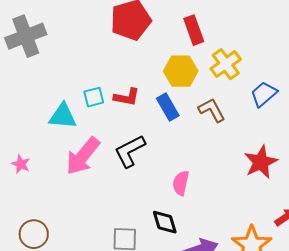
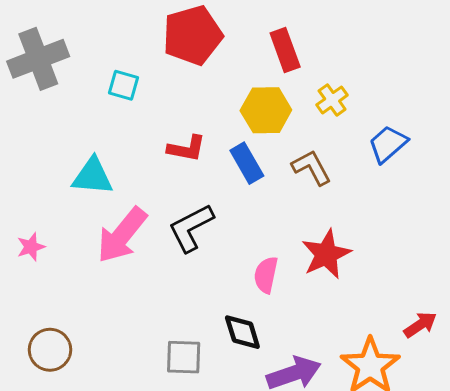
yellow cross: (226, 64) -> (332, 100), size x0.7
cyan square: (94, 97) -> (123, 85), moved, turned 30
red star: (261, 162) -> (326, 254), moved
pink star: (21, 164) -> (31, 247), turned 30

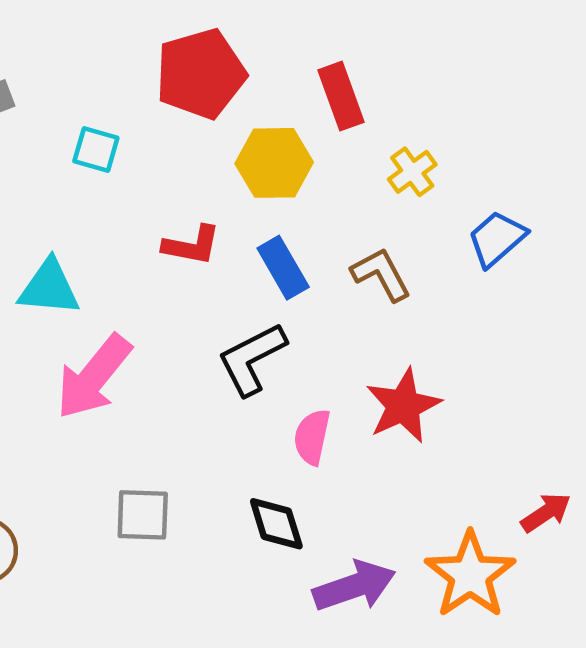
yellow hexagon: (266, 110) -> (274, 163), moved
black L-shape: (191, 228) -> (252, 359), moved
gray square: (184, 357) -> (143, 515), moved

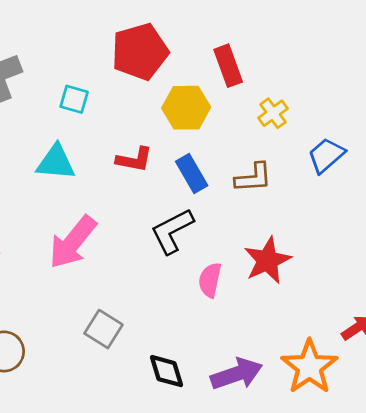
brown L-shape: (381, 274) -> (253, 178), turned 114
cyan triangle: (49, 288) -> (56, 162), moved
gray square: (143, 515) -> (103, 329), turned 30
black diamond: (276, 524) -> (167, 371), moved

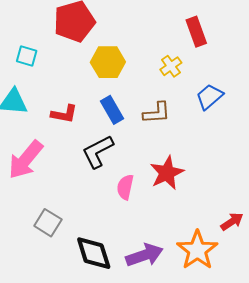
red rectangle: (228, 66) -> (196, 32), moved
red L-shape: (134, 160) -> (64, 114), moved
black diamond: (167, 371) -> (94, 253), size x1.4

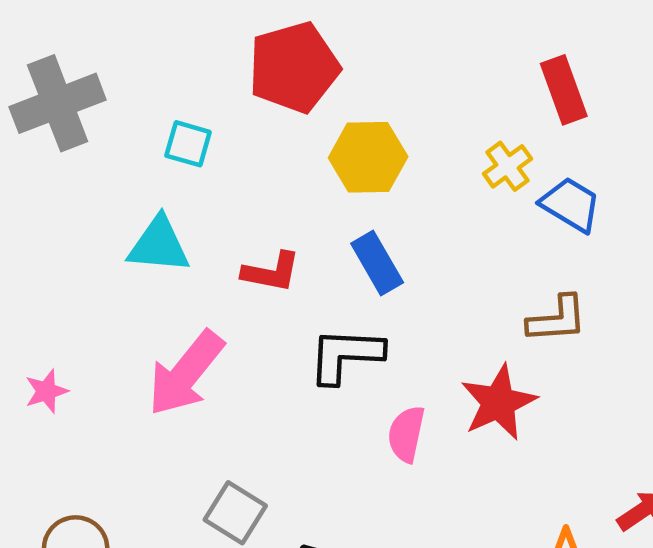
blue trapezoid: (209, 97) -> (570, 205), moved, turned 72
brown L-shape: (157, 113) -> (557, 319), moved
black L-shape: (98, 152) -> (346, 355), turned 30

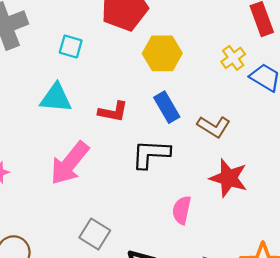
brown L-shape: (557, 319) -> (214, 127), moved, turned 36
red star: (499, 402) -> (229, 178), turned -30
pink semicircle: (406, 434) -> (182, 210), moved

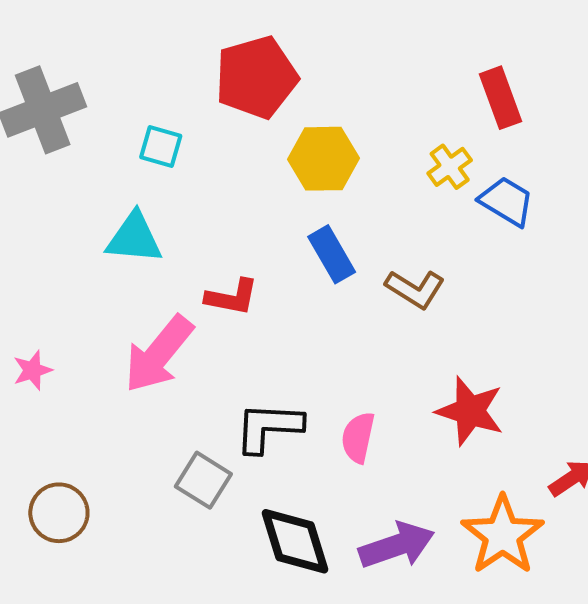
red L-shape: (113, 112) -> (232, 297), moved
black L-shape: (151, 154) -> (269, 427), moved
red star: (229, 178) -> (470, 411), moved

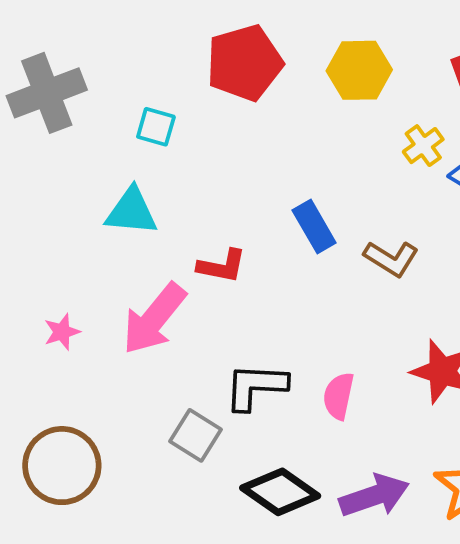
yellow hexagon: (323, 159) -> (359, 70), moved
pink star: (32, 370) -> (62, 332), moved
brown circle: (59, 513) -> (62, 466), size x1.4
black diamond: (295, 541) -> (280, 492), turned -38

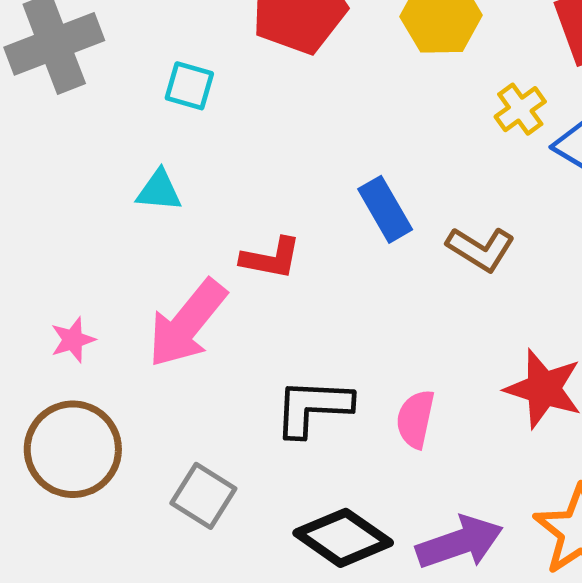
cyan triangle: (131, 211) -> (159, 191), size x0.7
gray square: (195, 435) -> (203, 496), moved
brown circle: (62, 466) -> (73, 449), moved

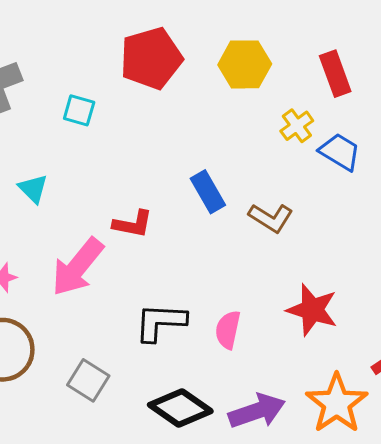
cyan triangle: (159, 191) -> (33, 189), moved, turned 40

